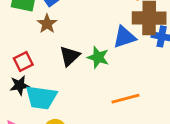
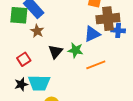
black star: (20, 85) -> (21, 84), moved
orange line: (125, 99) -> (96, 65), moved

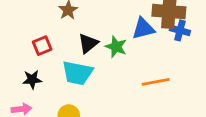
orange line: (96, 65) -> (156, 82), moved
cyan trapezoid: (39, 83) -> (77, 73), moved

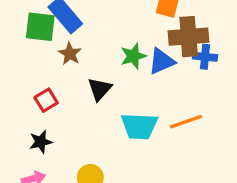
green star: (116, 47) -> (133, 56), moved, turned -30
cyan trapezoid: (77, 73) -> (139, 126), moved

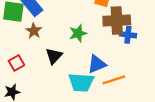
blue triangle: (162, 61) -> (97, 64), moved

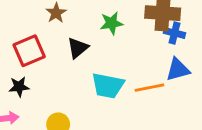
red square: (16, 63) -> (29, 51), size x1.5
blue triangle: (97, 64) -> (178, 70), moved

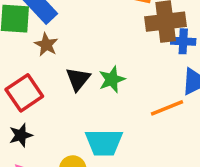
green star: (112, 23) -> (112, 79), moved
cyan trapezoid: (108, 86) -> (104, 142), moved

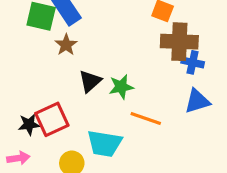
red square: (24, 93) -> (52, 119), moved
orange line: (167, 108) -> (146, 118), moved, turned 32

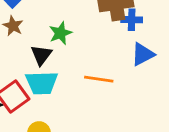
green star: (121, 87) -> (60, 33), moved
cyan trapezoid: (104, 143) -> (42, 83), moved

